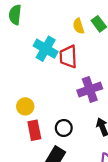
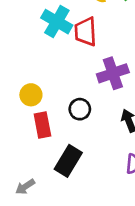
black circle: (64, 128) -> (80, 109), moved

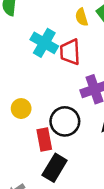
black circle: (80, 109) -> (65, 121), size x1.5
red rectangle: (42, 125) -> (44, 139), moved

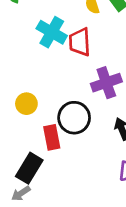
black rectangle: (55, 168) -> (29, 168), moved

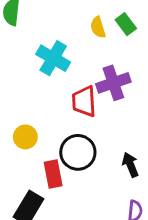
red trapezoid: (80, 42) -> (84, 101), moved
purple cross: (106, 83) -> (113, 83), moved

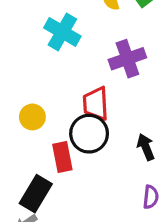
red trapezoid: (84, 101) -> (96, 104), moved

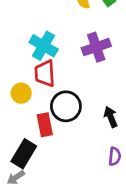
cyan cross: (62, 32) -> (44, 46), moved
red trapezoid: (96, 104) -> (45, 73), moved

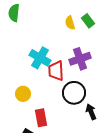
red trapezoid: (45, 73) -> (56, 71), moved
black circle: (66, 106) -> (74, 93), moved

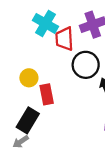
yellow circle: (23, 94) -> (29, 78), moved

